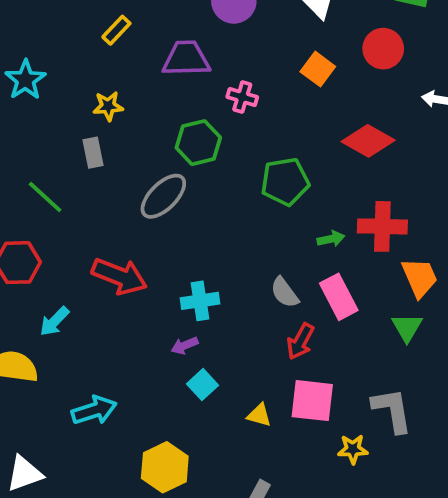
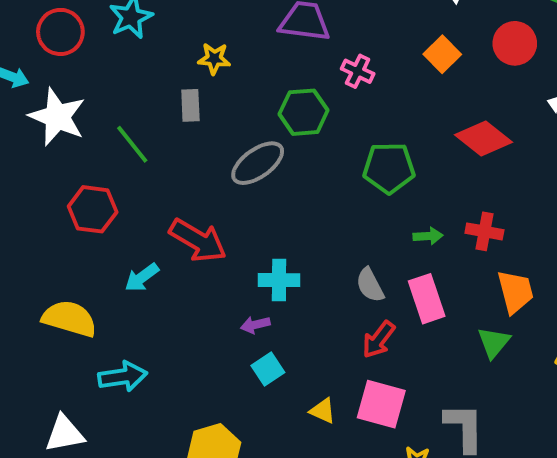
red cross: (382, 226) -> (484, 231), size x0.7
cyan arrow: (54, 321) -> (142, 277), moved
cyan arrow: (94, 410) -> (123, 377), moved

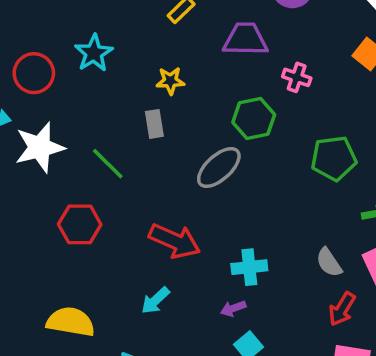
white star: (57, 117) -> (40, 147), turned -30
cyan arrow: (142, 277) -> (155, 300), moved

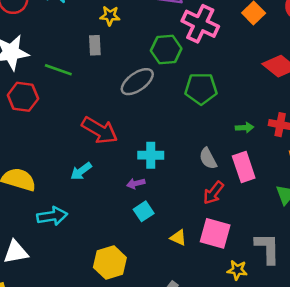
pink cross: (297, 77) -> (200, 24), size x1.8
green pentagon: (334, 158) -> (201, 89), moved
green line: (108, 164) -> (58, 70), turned -32
red hexagon: (80, 224) -> (23, 97), moved

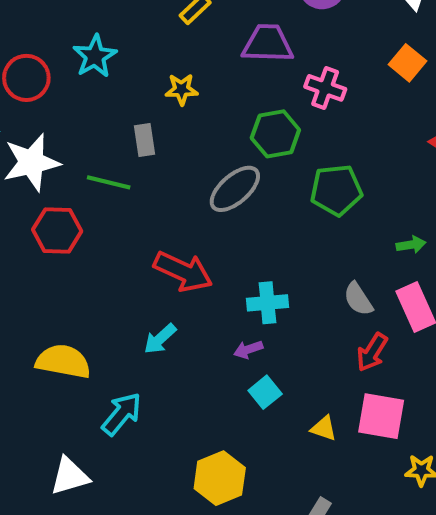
pink cross: (200, 24) -> (325, 88), size x0.7
gray rectangle: (95, 45) -> (144, 140), moved
cyan arrow: (52, 216) -> (122, 414), turned -36

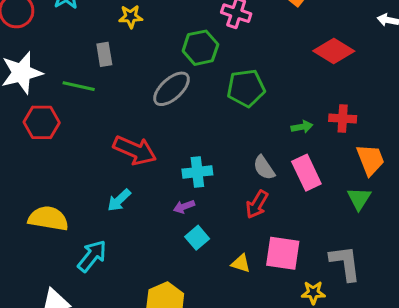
red arrow: (372, 352) -> (257, 204), moved

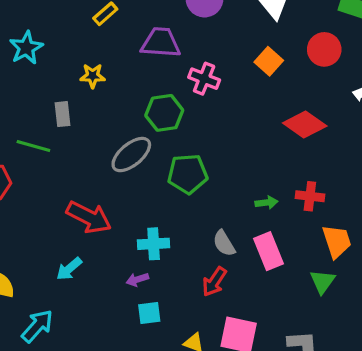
green pentagon: (246, 88) -> (188, 174), moved
cyan square: (197, 238) -> (149, 313), turned 30

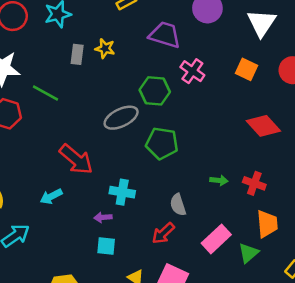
orange square: (269, 61) -> (247, 69), turned -30
gray rectangle: (62, 114) -> (77, 54), moved
pink rectangle: (268, 251) -> (216, 239), moved, turned 56

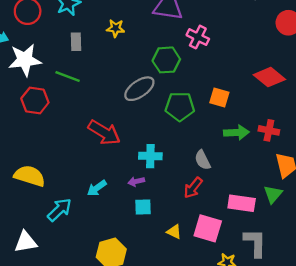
gray rectangle: (77, 54) -> (76, 42), moved
orange square: (247, 69) -> (219, 98), moved
green arrow: (219, 180) -> (236, 132), size x1.5
cyan arrow: (51, 196) -> (97, 188), moved
pink rectangle: (216, 239) -> (242, 203), moved, turned 60

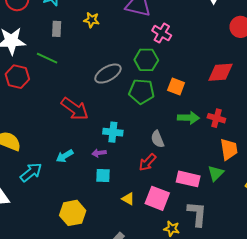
green hexagon: (166, 60) -> (146, 60), moved
red diamond: (269, 77) -> (221, 72), turned -48

